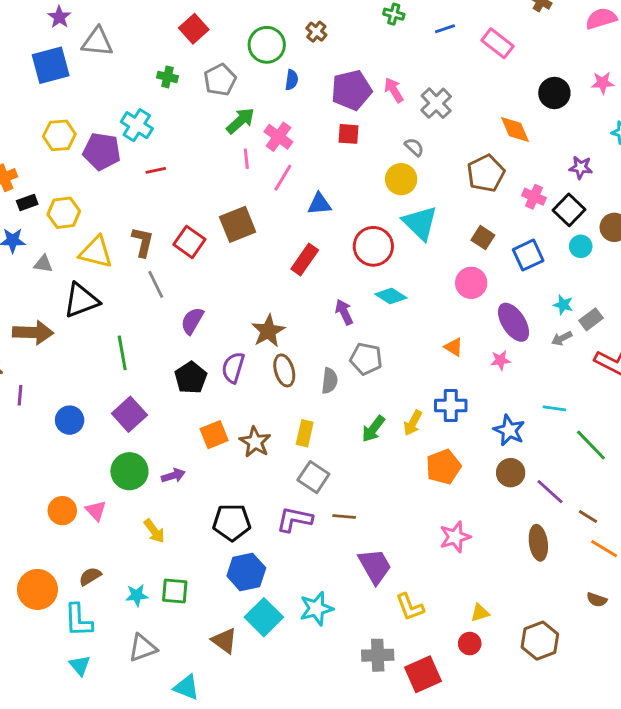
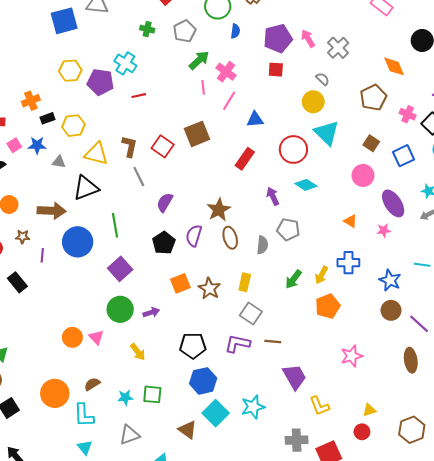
blue circle: (70, 420) -> (78, 242), moved, size x1.5
orange pentagon: (443, 467) -> (328, 306), moved

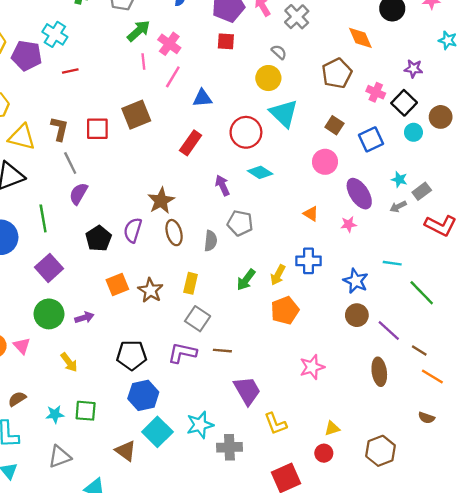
red square: (163, 146) -> (97, 129), turned -35
purple semicircle: (165, 202) -> (78, 194), moved
gray cross: (297, 440) -> (229, 447), moved

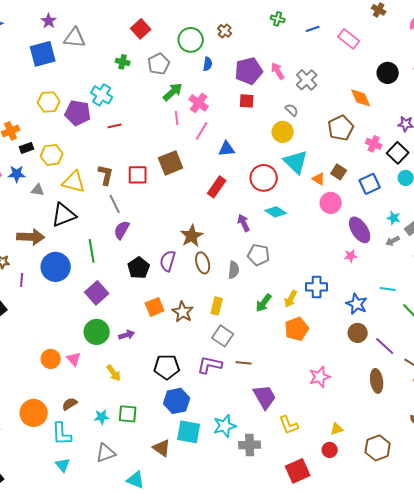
orange triangle: (311, 214) -> (319, 179), moved
cyan square: (157, 432) -> (189, 432), turned -35

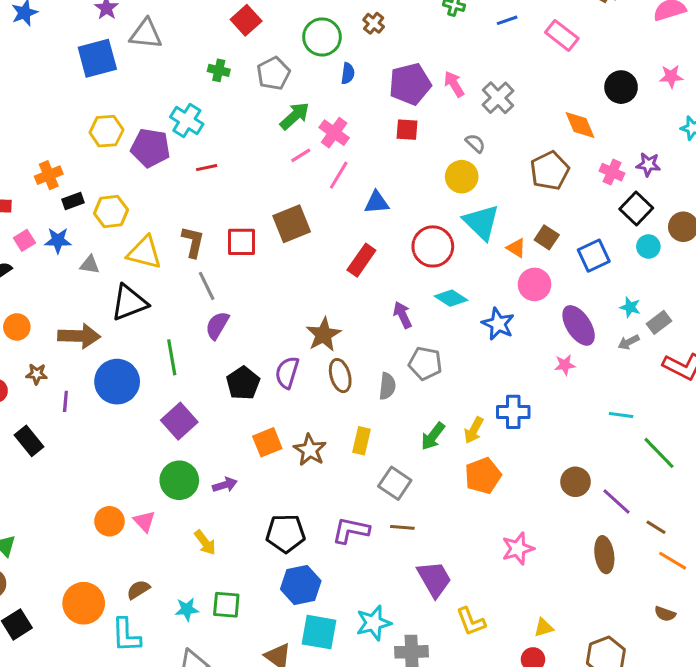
pink line: (177, 118) -> (301, 155), turned 64
pink cross: (374, 144) -> (612, 172), moved
blue star: (357, 304) -> (498, 324), moved
gray square: (223, 336) -> (395, 483), moved

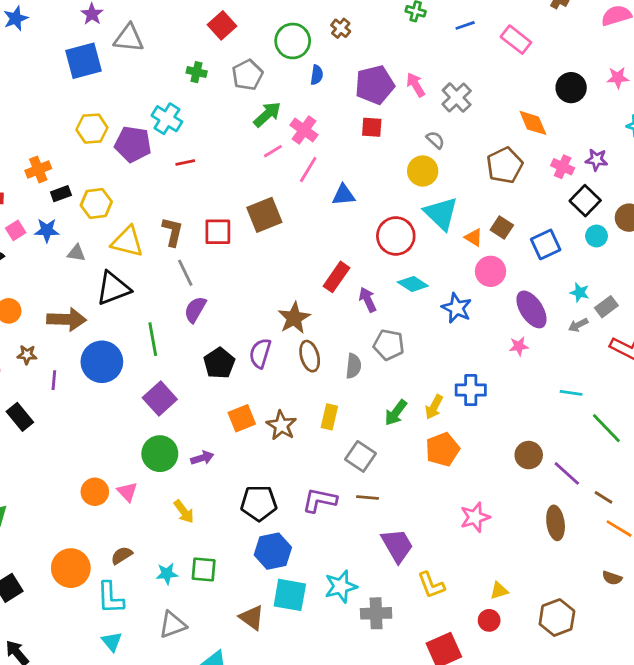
red rectangle: (361, 260) -> (336, 277), moved

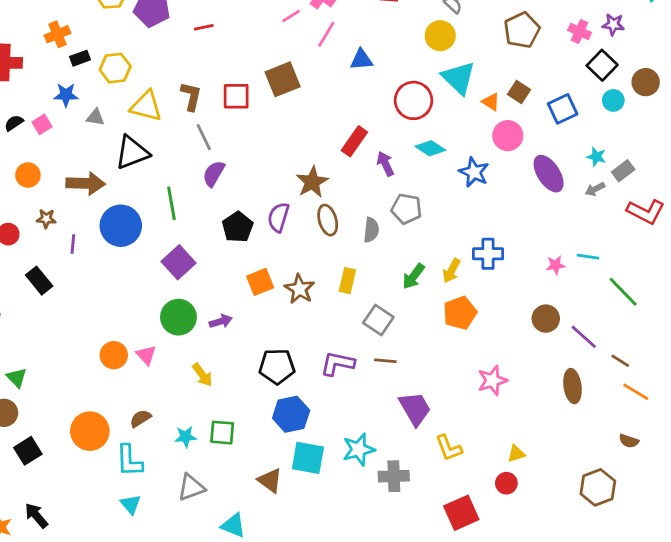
pink square: (16, 230) -> (42, 124), moved
pink star: (519, 346) -> (556, 265), moved
brown hexagon: (557, 618) -> (598, 487), moved

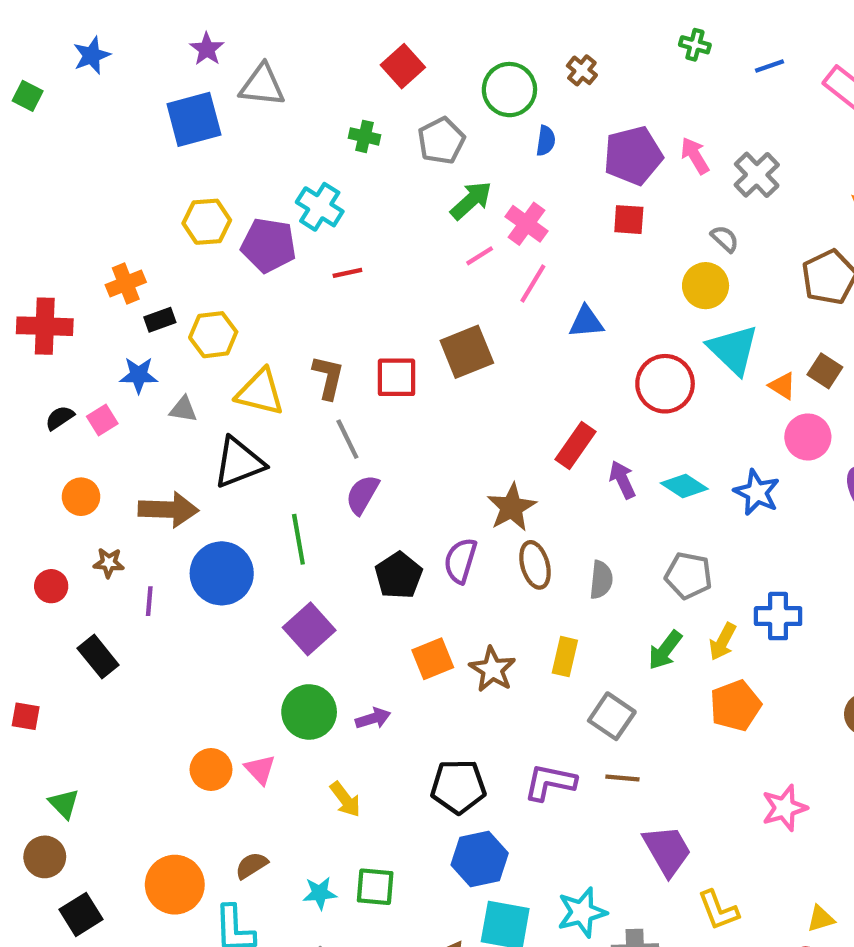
cyan diamond: (430, 148) -> (684, 486), moved
gray pentagon: (406, 209) -> (689, 576), moved

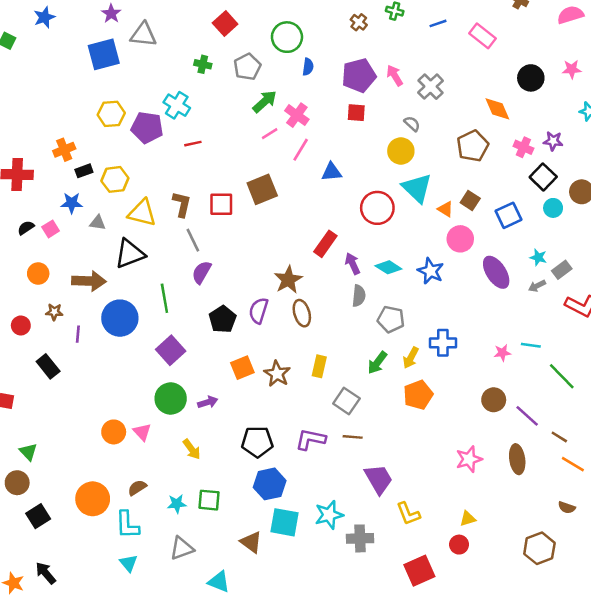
brown cross: (582, 70) -> (359, 22), moved
gray semicircle: (601, 580) -> (359, 296), moved
pink star: (784, 808) -> (469, 459), moved

